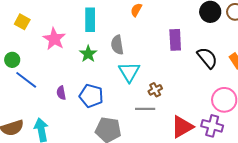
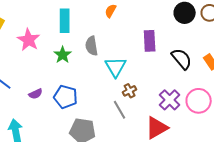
cyan triangle: (129, 72) -> (116, 67), moved
purple semicircle: (61, 93) -> (36, 94), turned -104
gray line: (145, 109) -> (120, 110), turned 60
purple cross: (212, 126) -> (170, 100), moved, turned 30

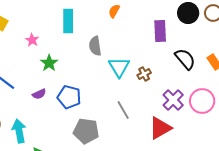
pink star: (29, 40) -> (32, 40), size x0.6
purple rectangle: (150, 41) -> (160, 31), moved
green star: (63, 55) -> (49, 63), moved
brown cross: (130, 91) -> (144, 74), moved

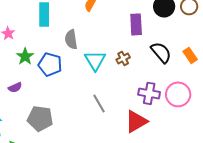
brown cross: (144, 74) -> (123, 58), moved
blue pentagon: (69, 97) -> (50, 64), moved
purple cross: (173, 100) -> (149, 93), turned -35
gray pentagon: (86, 131) -> (40, 118), moved

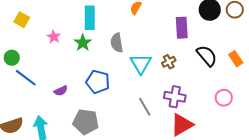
green star: (25, 56) -> (83, 43), moved
blue pentagon: (50, 64) -> (98, 82), moved
purple cross: (149, 93) -> (175, 97), moved
pink circle: (178, 94) -> (224, 98), size x0.7

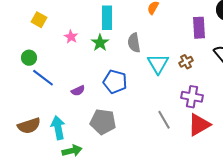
gray line: (145, 107) -> (164, 120), moved

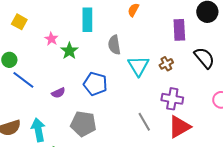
green star: (100, 43) -> (69, 51), moved

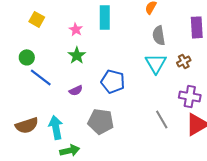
pink star: (51, 39) -> (76, 29), moved
gray semicircle: (114, 45) -> (159, 35), moved
green star: (69, 51) -> (77, 55), moved

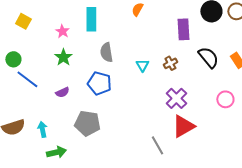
gray semicircle: (159, 35) -> (106, 52), moved
cyan triangle: (156, 63) -> (142, 65), size x0.6
purple cross: (190, 96) -> (176, 98), turned 35
gray line: (162, 119) -> (157, 145), moved
cyan arrow: (56, 127) -> (42, 129), size x0.7

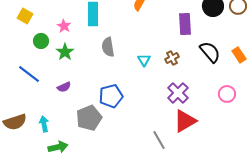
green circle: (13, 59) -> (41, 41), moved
blue pentagon: (99, 83) -> (111, 96), moved, turned -30
gray pentagon: (87, 123) -> (89, 118), turned -30

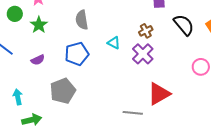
cyan triangle: (144, 60) -> (114, 43), moved, turned -32
purple cross: (178, 93) -> (143, 54), moved
blue pentagon: (111, 96) -> (77, 54), moved
gray line: (159, 140) -> (133, 113), turned -54

